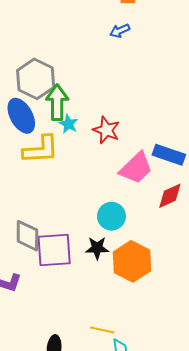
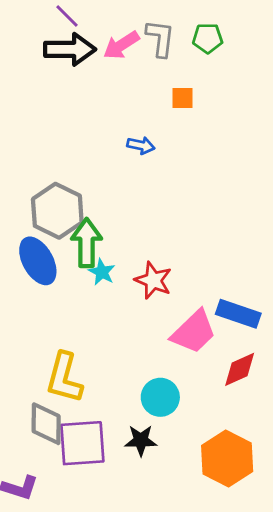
blue arrow: (120, 31) -> (141, 145), moved, turned -144
yellow L-shape: (41, 150) -> (64, 378), moved, turned 108
orange hexagon: (132, 261) -> (227, 459), moved

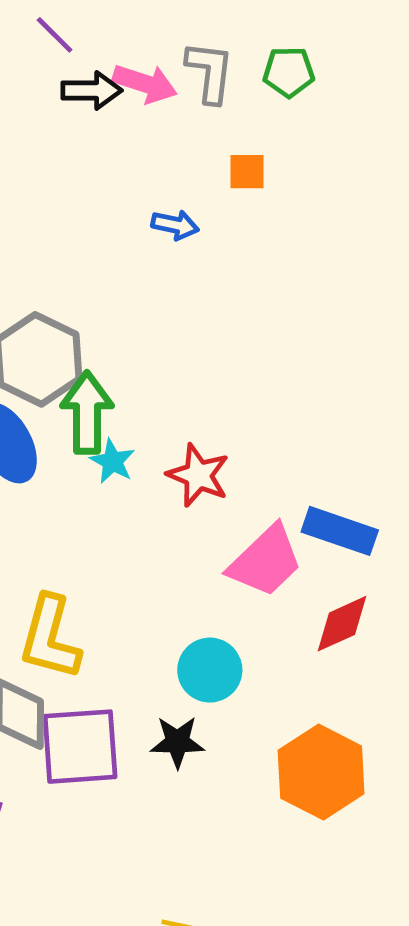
pink arrow: (121, 45) -> (145, 84), turned -129
black arrow: (70, 49) -> (92, 90), moved, size x0.7
blue arrow: (141, 145) -> (175, 225), moved

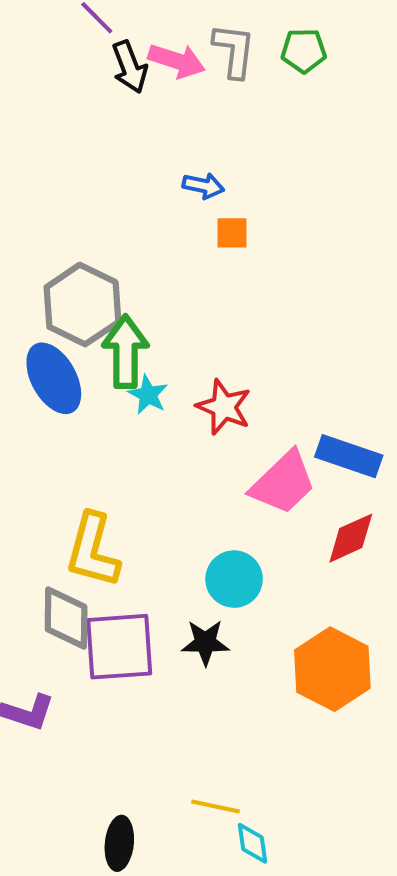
black arrow: (92, 90) -> (130, 67), turned 69
orange square: (247, 172) -> (232, 233), moved

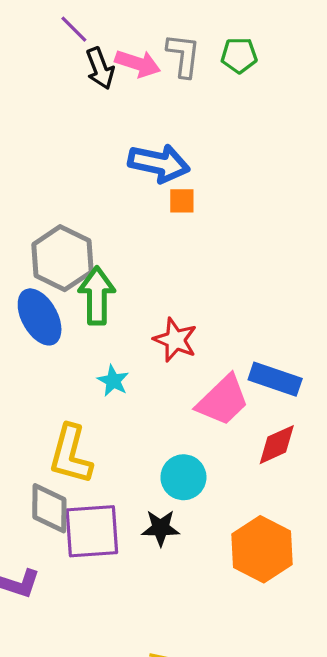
blue arrow: (203, 186) -> (159, 163), size x1.8
cyan star: (148, 395) -> (113, 381), moved

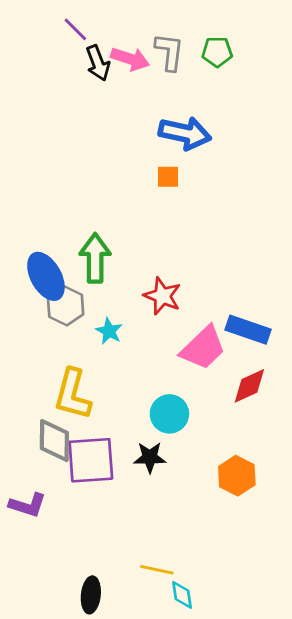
blue arrow: (159, 163) -> (185, 133), moved
gray hexagon: (62, 258) -> (66, 306), moved, size x0.7
orange hexagon: (262, 549) -> (237, 476), size x0.7

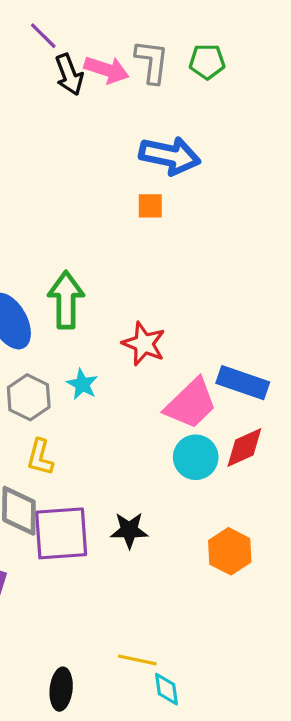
gray hexagon: (66, 306) -> (29, 397), moved
yellow L-shape: (73, 394) -> (40, 457), size x0.6
cyan circle: (169, 414) -> (196, 457), moved

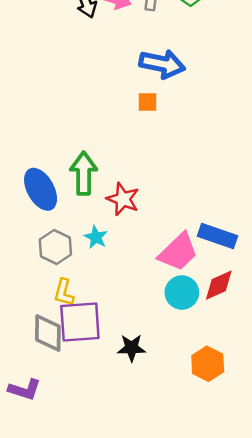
red star: (144, 344) -> (123, 199), moved
purple square: (61, 533) -> (80, 322), moved

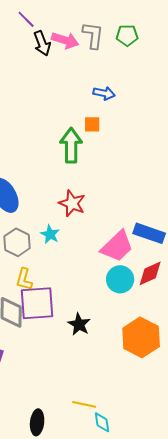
blue arrow: (162, 64) -> (104, 93), size x0.6
green arrow: (84, 173) -> (71, 145), moved
black star: (131, 348) -> (79, 324), turned 30
orange hexagon: (208, 364) -> (141, 337), size x1.4

